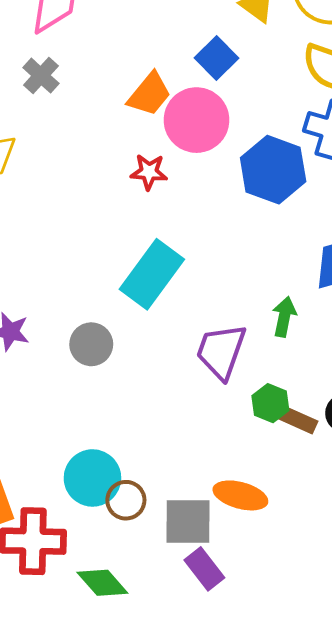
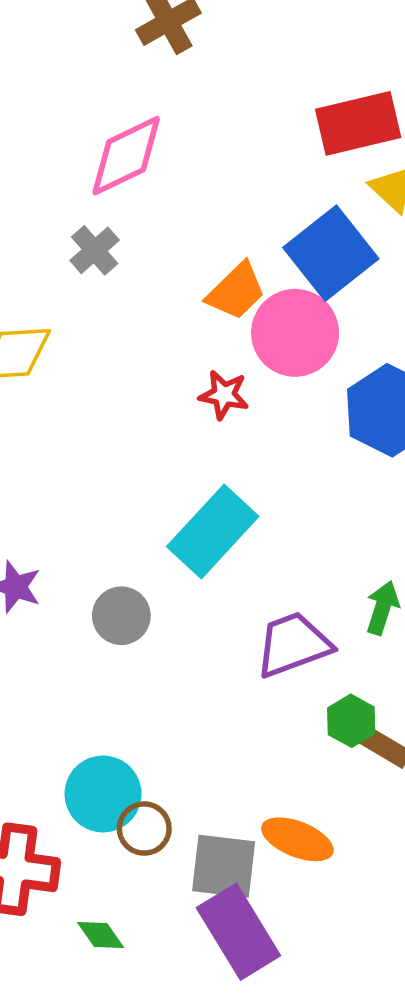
blue square: (216, 58) -> (331, 253), size x1.6
purple trapezoid: (221, 351) -> (293, 645), turned 44
purple rectangle: (204, 569) -> (238, 932), size x1.6
green diamond: (102, 583) -> (101, 935), size x0.7

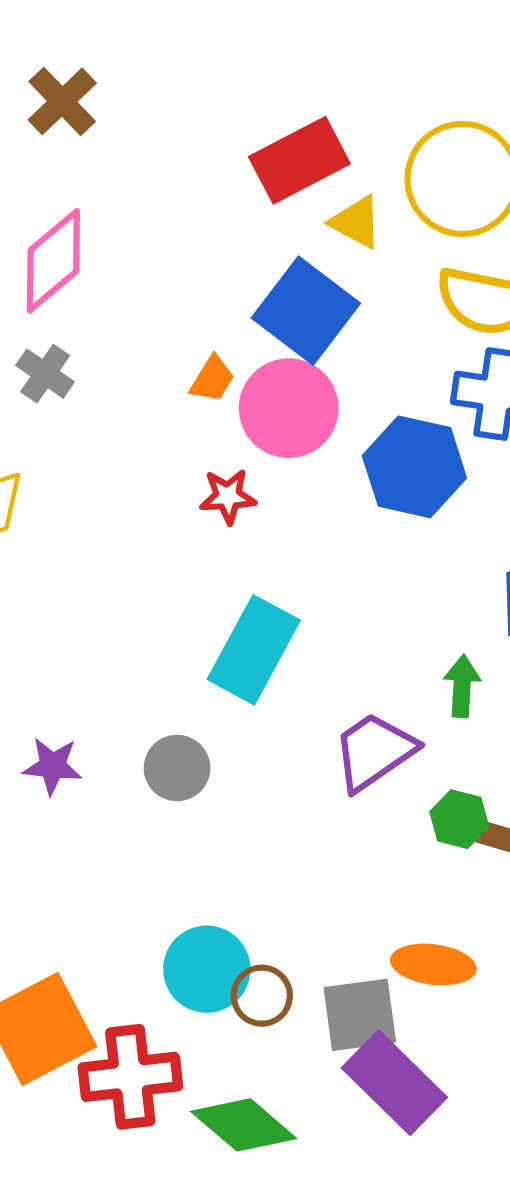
orange trapezoid: (236, 291) -> (212, 379), size x0.7
green diamond: (101, 935) -> (244, 1125), size x1.8

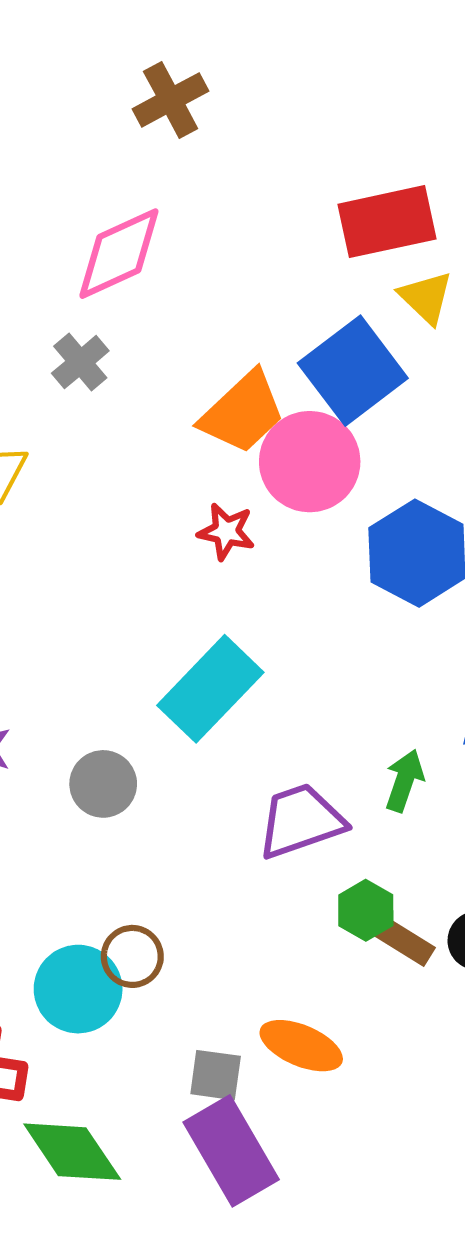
orange trapezoid: (212, 379) -> (243, 412), size x1.8
brown circle: (262, 996) -> (132, 956), moved
gray square: (360, 1015) -> (216, 1075), size x0.7

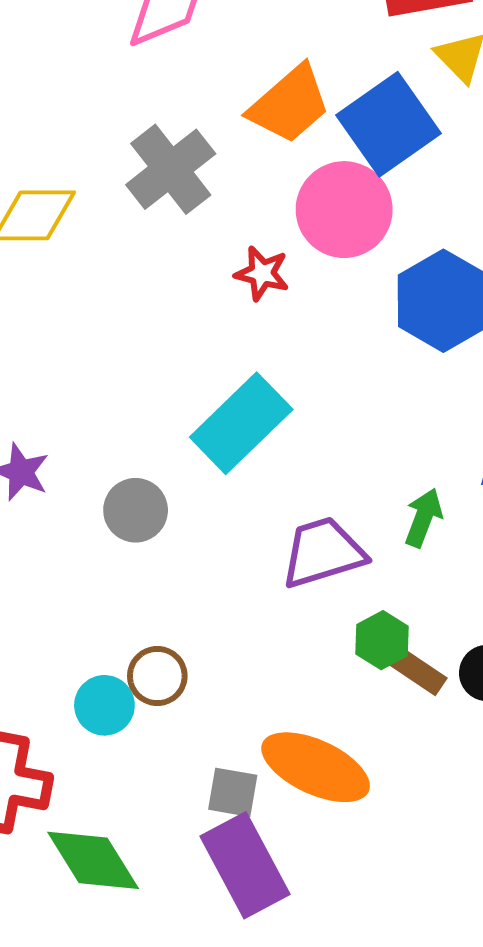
gray cross: (80, 362) -> (171, 169), moved, size x1.6
orange trapezoid: (243, 412) -> (290, 104), moved
cyan circle: (78, 989) -> (104, 705), size x0.7
orange ellipse: (301, 1046) -> (316, 767), size x1.4

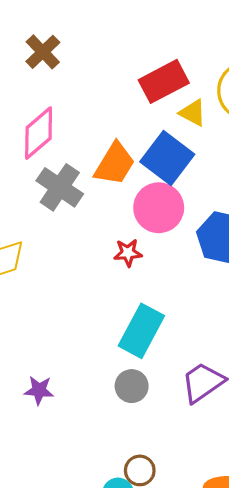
gray cross: (171, 169) -> (60, 187), moved
gray circle: (136, 510) -> (132, 386), moved

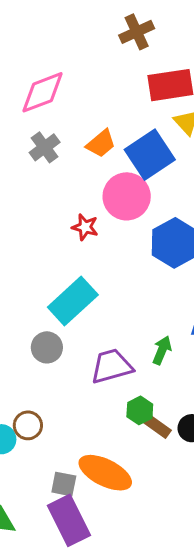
brown cross: (43, 52) -> (137, 32), moved
orange trapezoid: (115, 164) -> (101, 144), size x0.7
gray cross: (60, 187) -> (45, 147), size x0.7

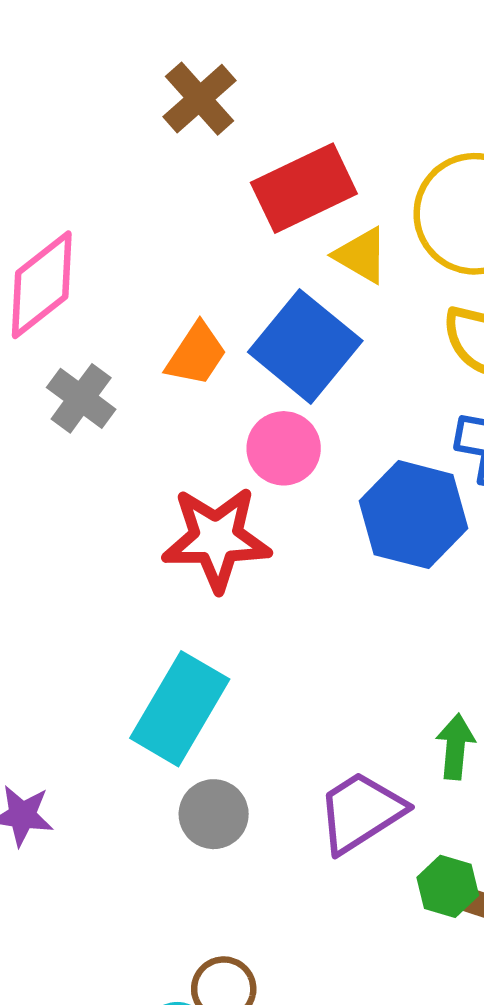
pink circle: (127, 196) -> (284, 448), size x0.7
red star: (85, 227) -> (216, 539), size x1.8
cyan rectangle: (73, 301) -> (180, 709), moved

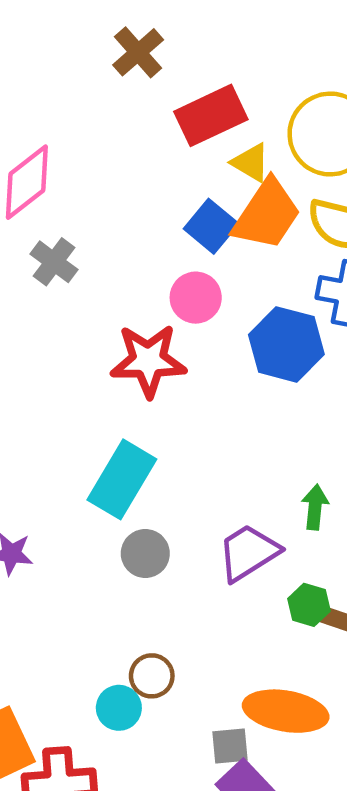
blue square: (305, 346) -> (211, 226), size x0.7
orange trapezoid: (196, 354) -> (267, 215), moved, size x1.6

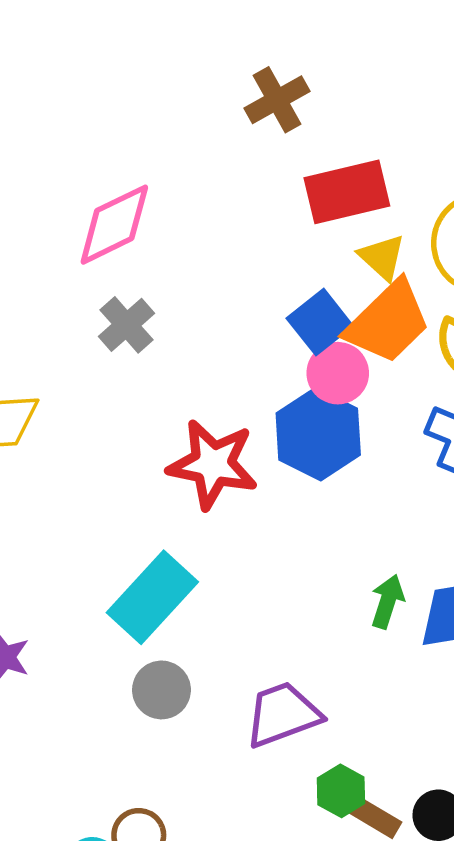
pink circle: (196, 298) -> (338, 373), moved
blue hexagon: (286, 344) -> (318, 434), moved
green arrow: (315, 507) -> (387, 601), moved

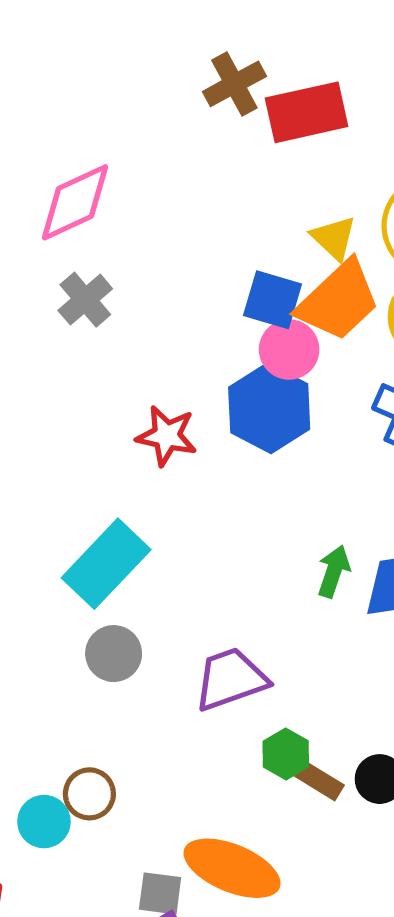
red rectangle: (347, 192) -> (307, 112), moved
blue square: (320, 322) -> (272, 300), turned -36
red star: (213, 464) -> (167, 436), size x0.7

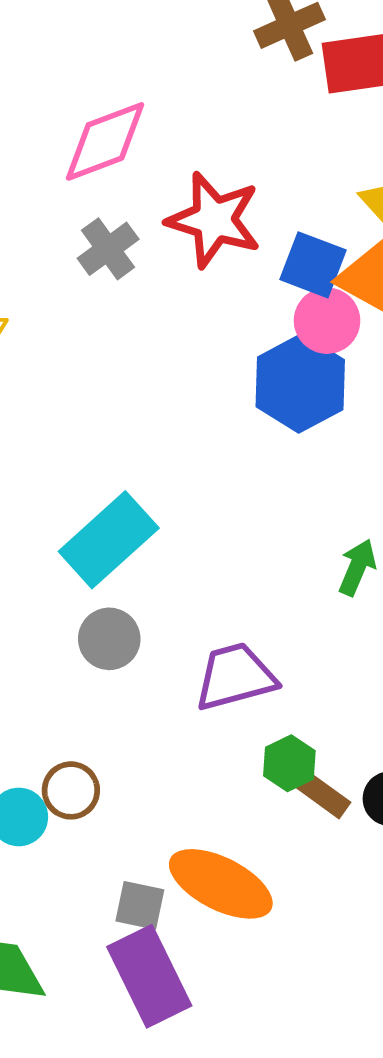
red star: (167, 436) -> (214, 220), moved, size x1.4

